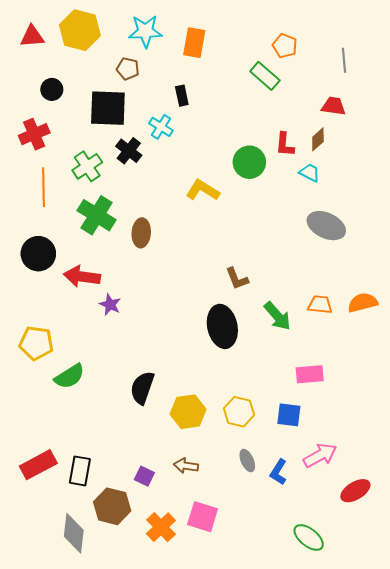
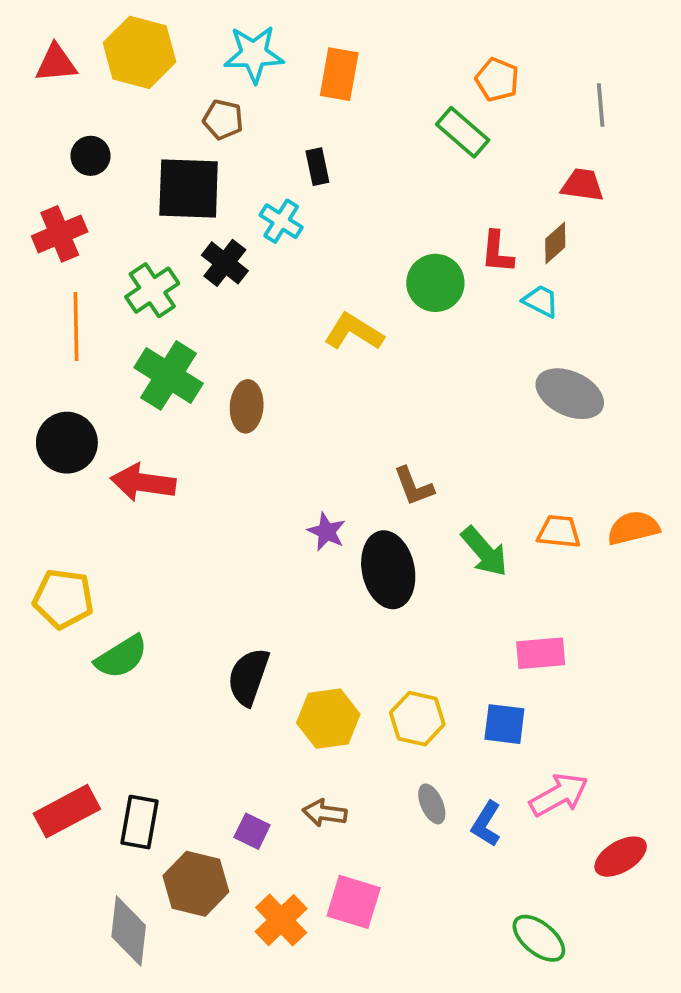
purple star: (110, 305) -> (327, 532), moved

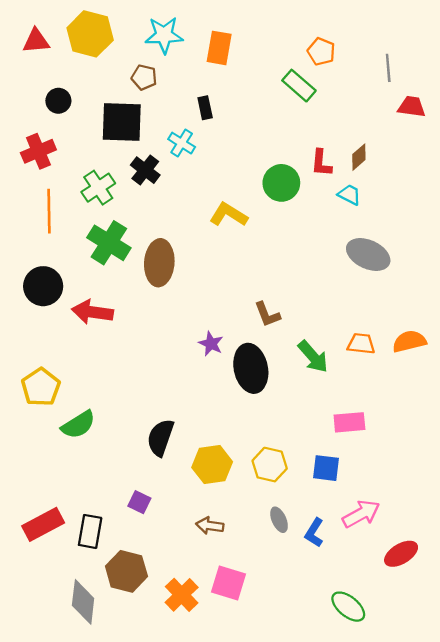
red trapezoid: (582, 185) -> (412, 107), moved
brown ellipse: (247, 406) -> (159, 263), size x1.4
yellow pentagon: (63, 599) -> (41, 387), turned 30
purple square: (252, 831) -> (139, 502), moved

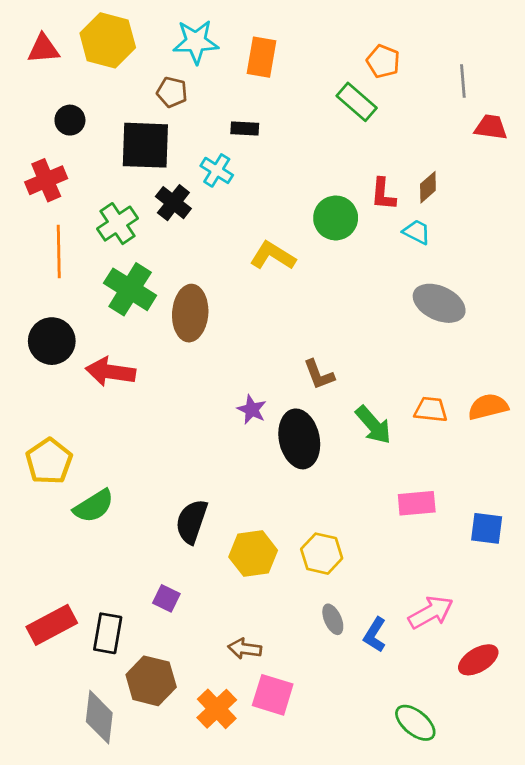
black rectangle: (205, 108) -> (245, 128), turned -75
blue square: (326, 468) -> (487, 528), moved
brown arrow: (210, 526) -> (245, 649), moved

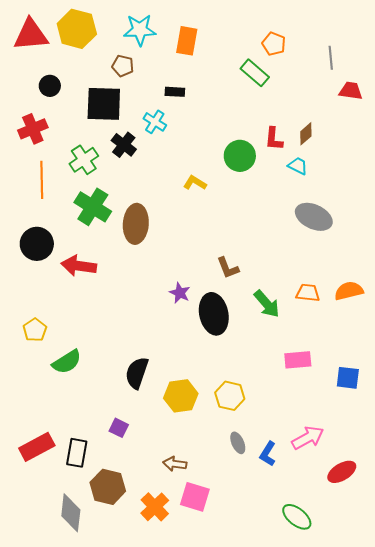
red triangle: (43, 49) -> (31, 35), size x1.5
yellow L-shape: (273, 256) -> (195, 183), size x0.7
yellow pentagon: (49, 461) -> (35, 330), size x0.7

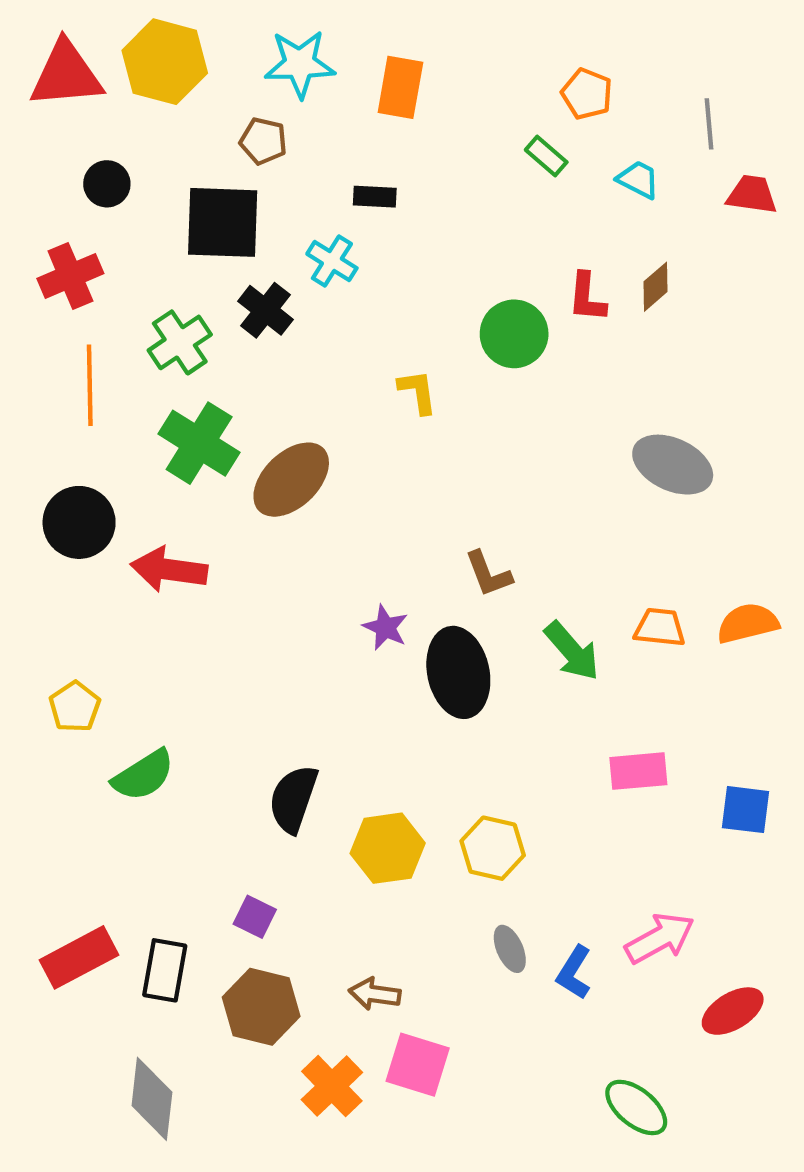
green rectangle: (255, 73) -> (546, 156), size x0.7
cyan trapezoid: (298, 166) -> (638, 180), moved
yellow L-shape: (195, 183) -> (418, 392), turned 50
brown ellipse: (136, 224) -> (291, 480), turned 42
brown hexagon: (108, 487) -> (261, 1007), moved

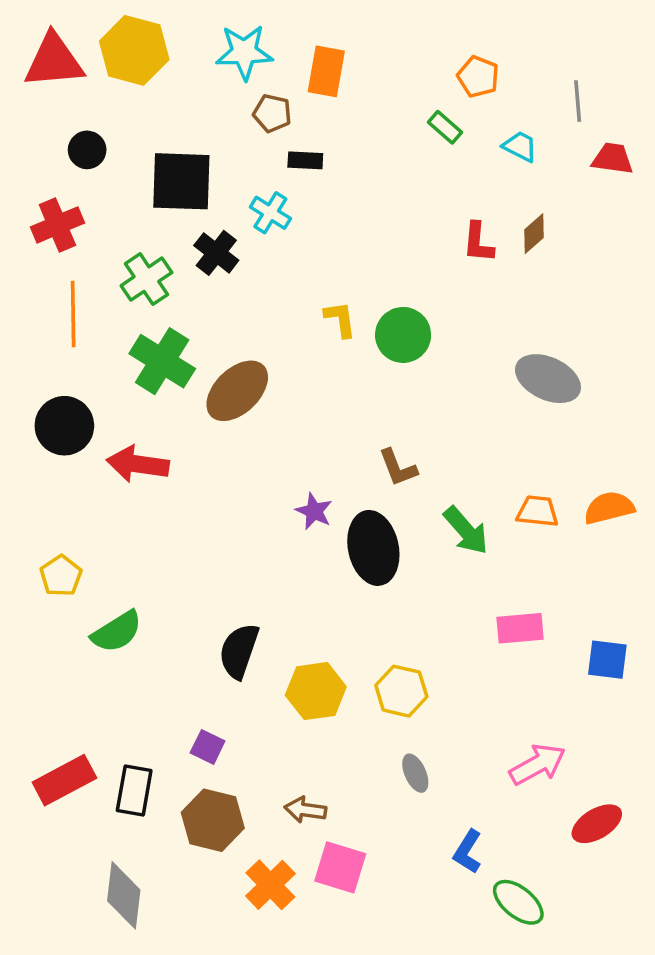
brown pentagon: (263, 141) -> (272, 113), moved
green circle: (514, 334) -> (403, 335), moved
blue L-shape: (574, 972) -> (468, 852), moved

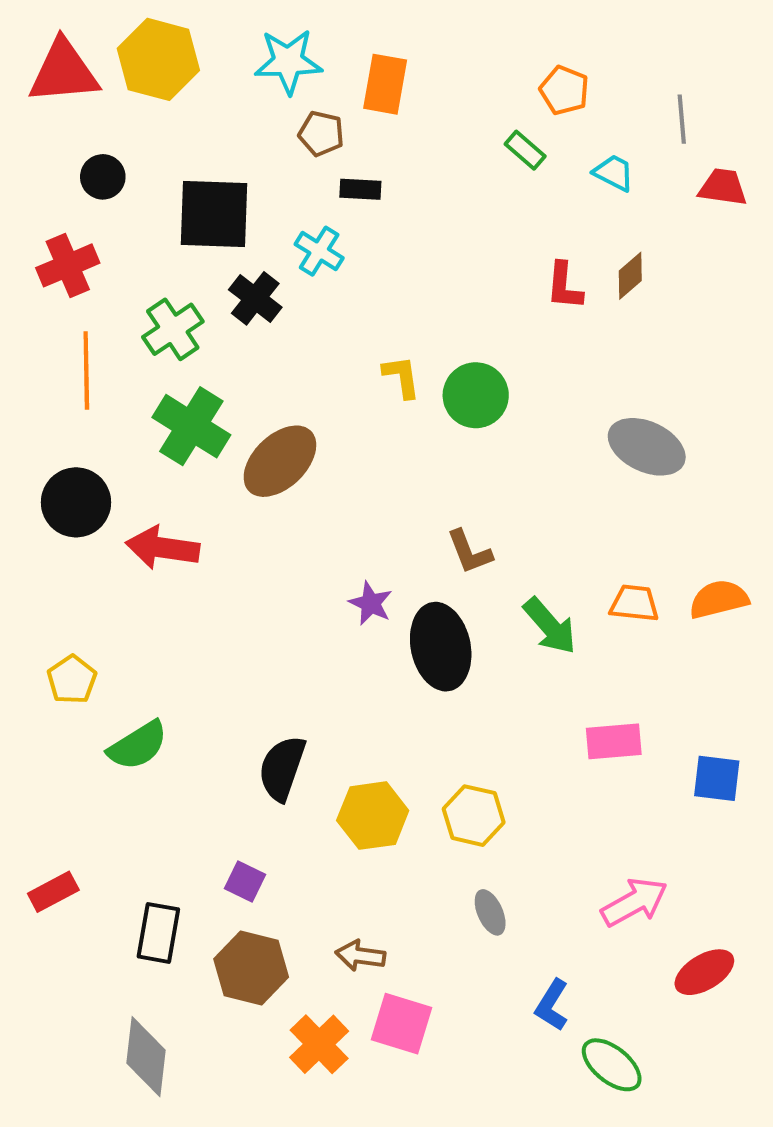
red rectangle: (64, 780) -> (53, 892), moved, size x0.7

